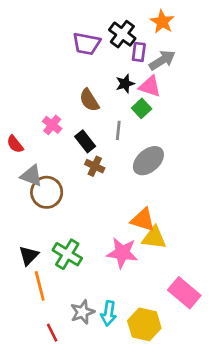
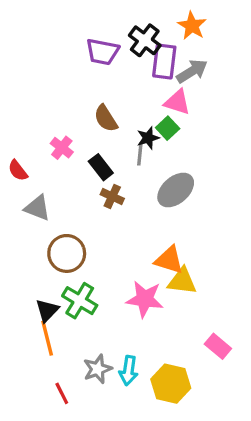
purple rectangle: (139, 52) -> (164, 61), size x1.5
black star: (125, 84) -> (148, 138), moved
brown circle: (47, 192) -> (67, 253), moved
black triangle: (29, 256) -> (47, 310), moved
pink rectangle: (184, 293) -> (218, 346), size x0.7

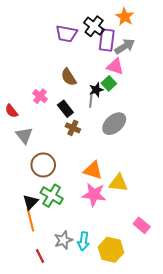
gray triangle: (37, 208) -> (24, 135), turned 30
orange triangle: (169, 260) -> (93, 170), moved

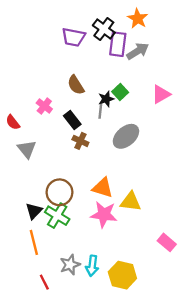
pink triangle: (115, 66) -> (161, 94), moved, turned -48
brown circle: (43, 165) -> (59, 192), moved
black triangle: (30, 202) -> (34, 211), moved
pink rectangle: (142, 225) -> (167, 242), moved

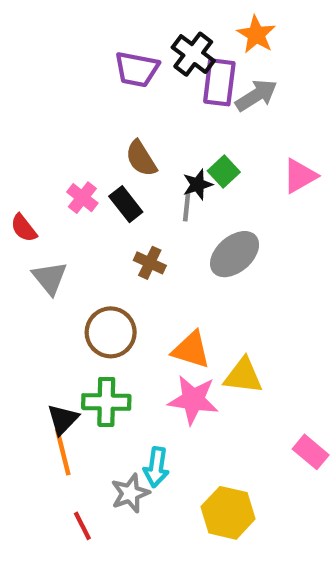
black rectangle: (72, 120) -> (126, 204), moved
brown circle: (59, 192) -> (111, 332), moved
black triangle: (34, 211) -> (63, 419), moved
green cross: (57, 216) -> (106, 402), turned -30
cyan arrow: (92, 266) -> (156, 467), moved

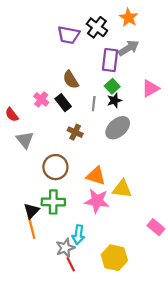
purple rectangle: (219, 82) -> (110, 60), moved
black star: (198, 185) -> (114, 100), moved
red line: (82, 526) -> (71, 264), moved

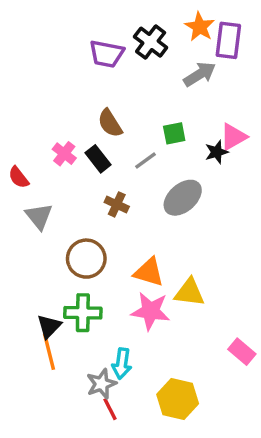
purple rectangle: (110, 60) -> (228, 40), moved
green square: (112, 86) -> (174, 133), turned 32
black star: (114, 100) -> (217, 152), moved
gray line: (94, 104) -> (145, 160), turned 48

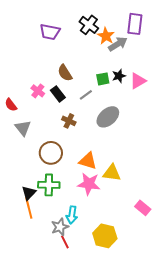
orange star: (200, 27) -> (106, 36), moved
purple trapezoid: (107, 54) -> (50, 32), moved
black star: (217, 152) -> (119, 76), moved

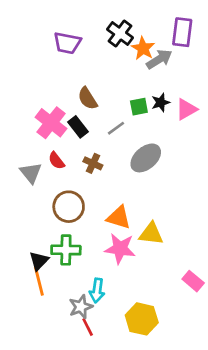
pink cross: (38, 91) -> (51, 123), size x1.6
red semicircle: (11, 105) -> (56, 161), moved

